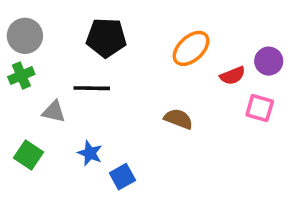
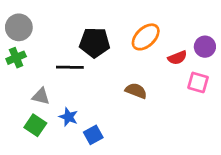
black pentagon: (106, 38) -> (95, 42), moved
gray triangle: (54, 112) -> (41, 96), moved
green square: (29, 155) -> (35, 125), moved

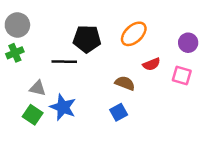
red semicircle: (177, 58) -> (151, 64), moved
blue star: (68, 117) -> (63, 107), size x1.5
blue square: (93, 135) -> (119, 112), moved

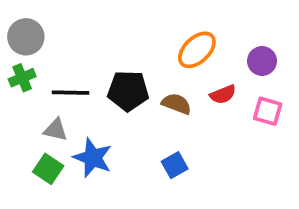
black pentagon: (87, 39) -> (128, 91), moved
purple circle: (188, 43) -> (262, 61), moved
black line: (64, 62) -> (70, 93), moved
brown semicircle: (125, 83) -> (176, 104), moved

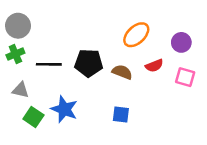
gray triangle: (56, 130) -> (21, 90), moved
blue square: (175, 165) -> (121, 114), turned 36

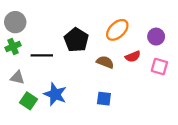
black pentagon: (89, 63) -> (76, 40), moved, turned 30

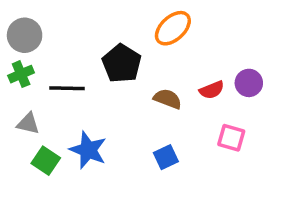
orange ellipse: (117, 30) -> (173, 28), moved
purple circle: (156, 37) -> (249, 83), moved
pink square: (159, 67) -> (231, 138), moved
blue square: (104, 99) -> (166, 157), turned -32

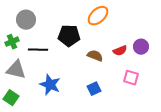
gray circle: (25, 35) -> (26, 20), moved
black pentagon: (122, 63) -> (69, 36), turned -30
gray triangle: (28, 124) -> (16, 70), size x1.5
green square: (46, 161) -> (11, 98), moved

